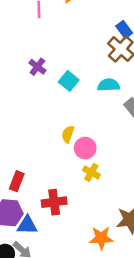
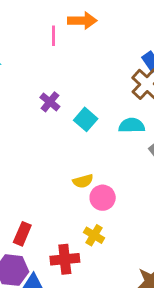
yellow semicircle: (68, 134) -> (83, 181), turned -126
yellow cross: (91, 172) -> (94, 235), moved

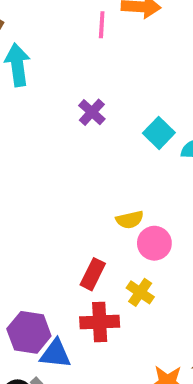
cyan square: (86, 119) -> (159, 133), moved
red rectangle: (22, 234) -> (93, 274), moved

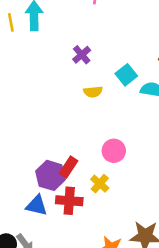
yellow semicircle: (130, 220) -> (93, 92), moved
purple hexagon: (29, 332) -> (50, 175), moved
blue triangle: (55, 354) -> (37, 206), moved

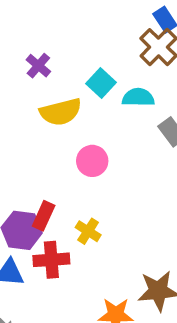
yellow semicircle: (93, 92) -> (61, 112), size x1.6
pink circle: (114, 151) -> (92, 161), moved

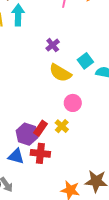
yellow semicircle: (61, 112) -> (60, 73), turned 35
yellow cross: (88, 231) -> (62, 126), moved

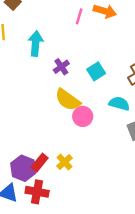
cyan arrow: (18, 15) -> (36, 43), moved
cyan square: (85, 61) -> (96, 71), moved
pink circle: (73, 103) -> (83, 116), moved

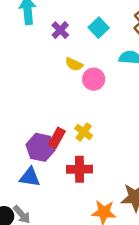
yellow semicircle: (68, 100) -> (74, 64), size x0.6
red cross: (37, 192) -> (80, 169), moved

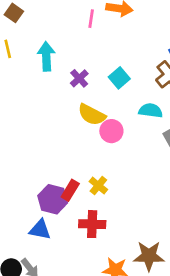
yellow semicircle: (74, 64) -> (92, 115), size x1.5

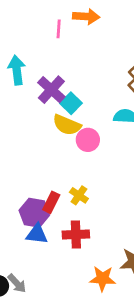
purple cross: (79, 78) -> (51, 90), size x1.5
cyan square: (119, 78) -> (71, 103), moved
blue triangle: (40, 230) -> (37, 234), moved

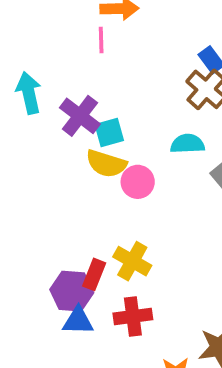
pink line: (59, 29) -> (101, 40), moved
cyan square: (71, 103) -> (109, 133), turned 35
yellow cross: (79, 195) -> (132, 261), size x1.4

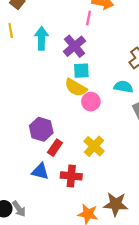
purple cross: (80, 116) -> (74, 46), moved
yellow cross: (132, 261) -> (94, 146), moved
purple hexagon: (72, 291) -> (41, 129), moved

